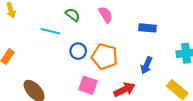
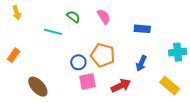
blue circle: (78, 51) -> (78, 62), moved
pink square: (88, 85) -> (88, 82), turned -30

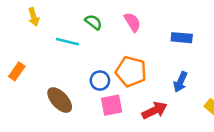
yellow arrow: (17, 13) -> (34, 17), moved
brown ellipse: (38, 87) -> (60, 100), moved

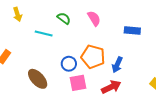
blue arrow: (180, 82) -> (117, 65), moved

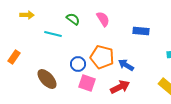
yellow arrow: (17, 14) -> (27, 15), turned -72
blue arrow: (117, 65) -> (126, 65), turned 98
pink square: (78, 83) -> (87, 83), turned 30

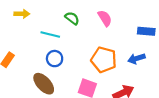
blue circle: (78, 64) -> (55, 59), moved
blue arrow: (126, 65) -> (136, 59), moved, turned -49

